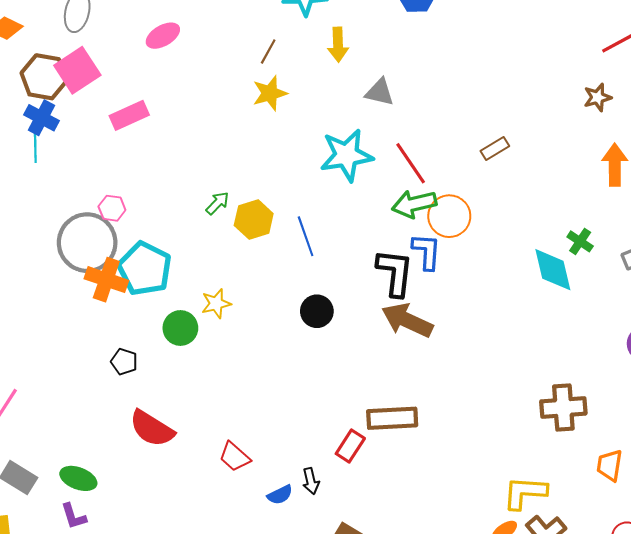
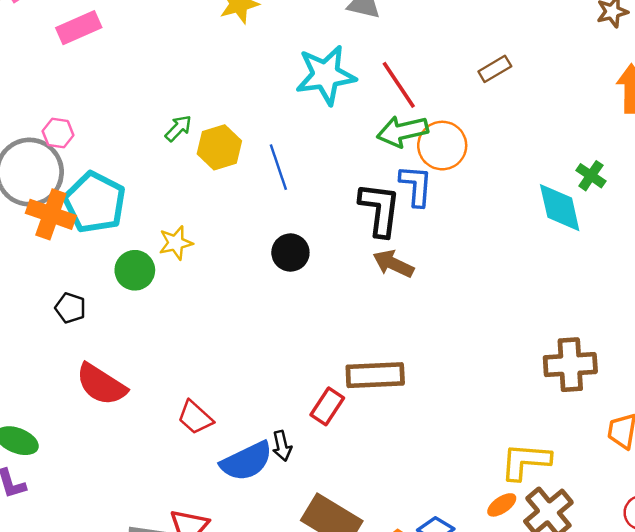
brown arrow: (407, 320) -> (393, 264), size x0.7
blue semicircle: (280, 495) -> (247, 461), size x1.8

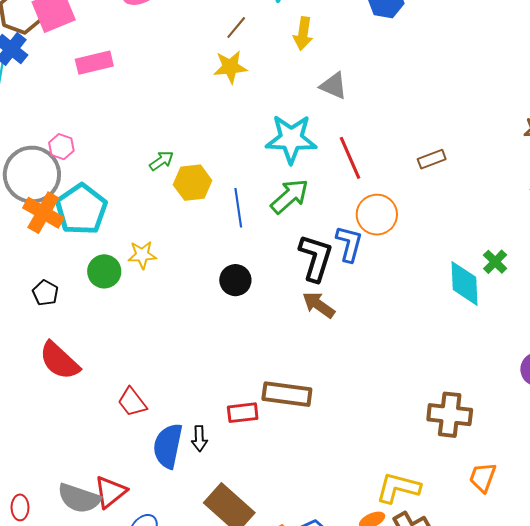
green arrow: (402, 131) -> (290, 196), moved, turned 141
red rectangle: (327, 406) -> (243, 413), turned 40
blue semicircle: (247, 461) -> (168, 446), turned 117

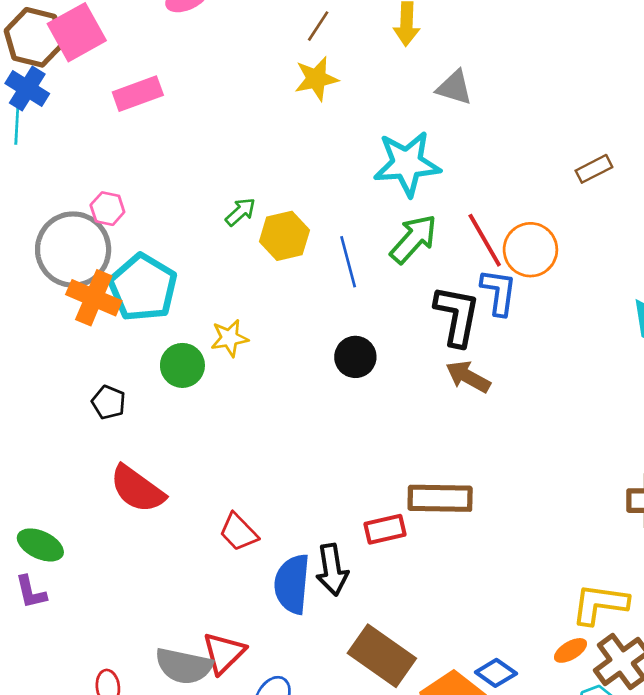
red line: (350, 158) -> (485, 240), moved
black arrow: (199, 439) -> (332, 570), size x1.5

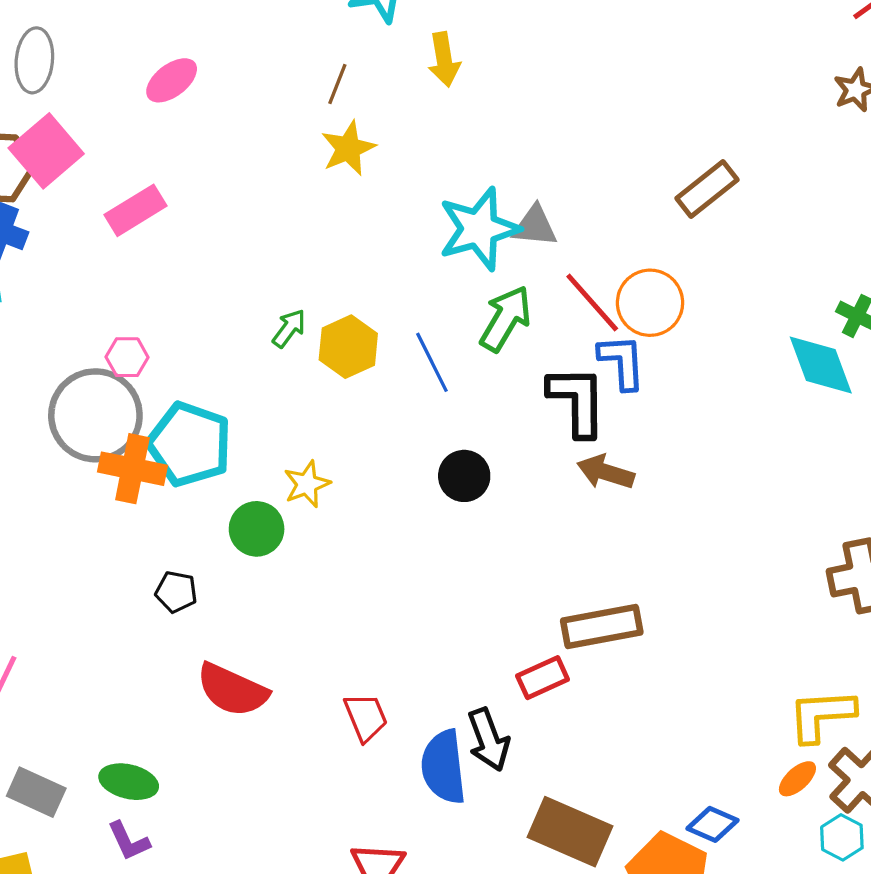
gray triangle: (454, 88) -> (535, 226), moved
brown rectangle: (594, 169) -> (707, 189), size x1.4
red trapezoid: (239, 532) -> (366, 717), turned -147

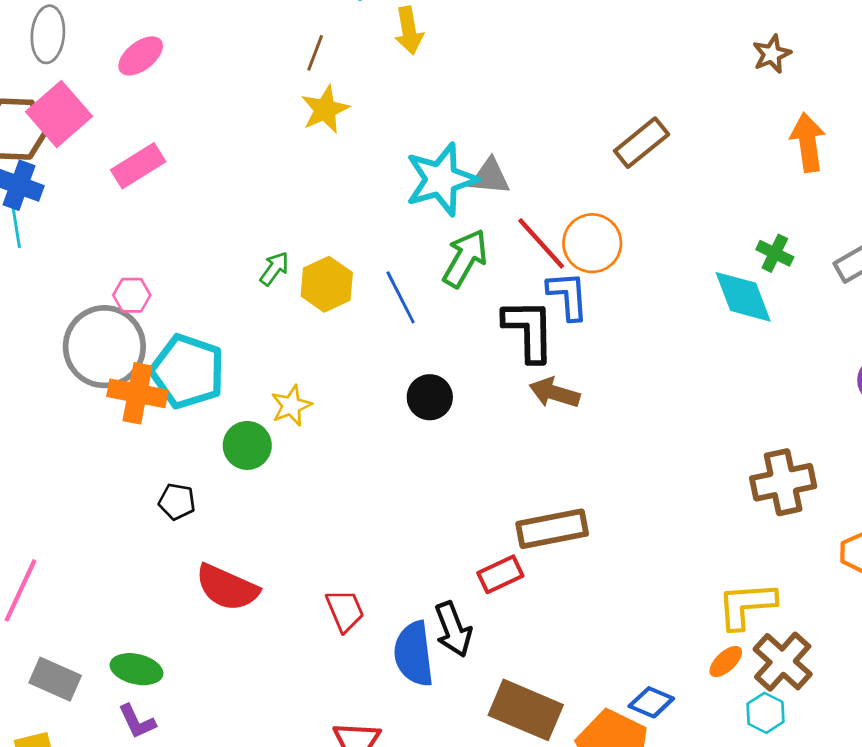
pink ellipse: (172, 80) -> (141, 56), moved

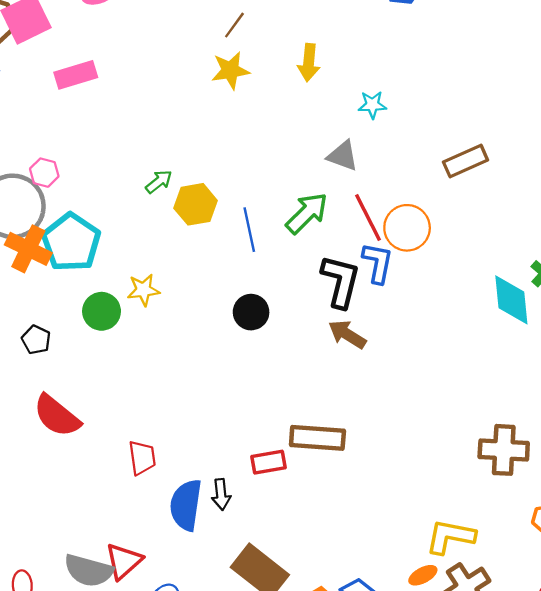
yellow arrow: (409, 30) -> (309, 63), moved
cyan star: (441, 179) -> (372, 105), moved, size x0.5
black arrow: (453, 629) -> (221, 494), size x0.7

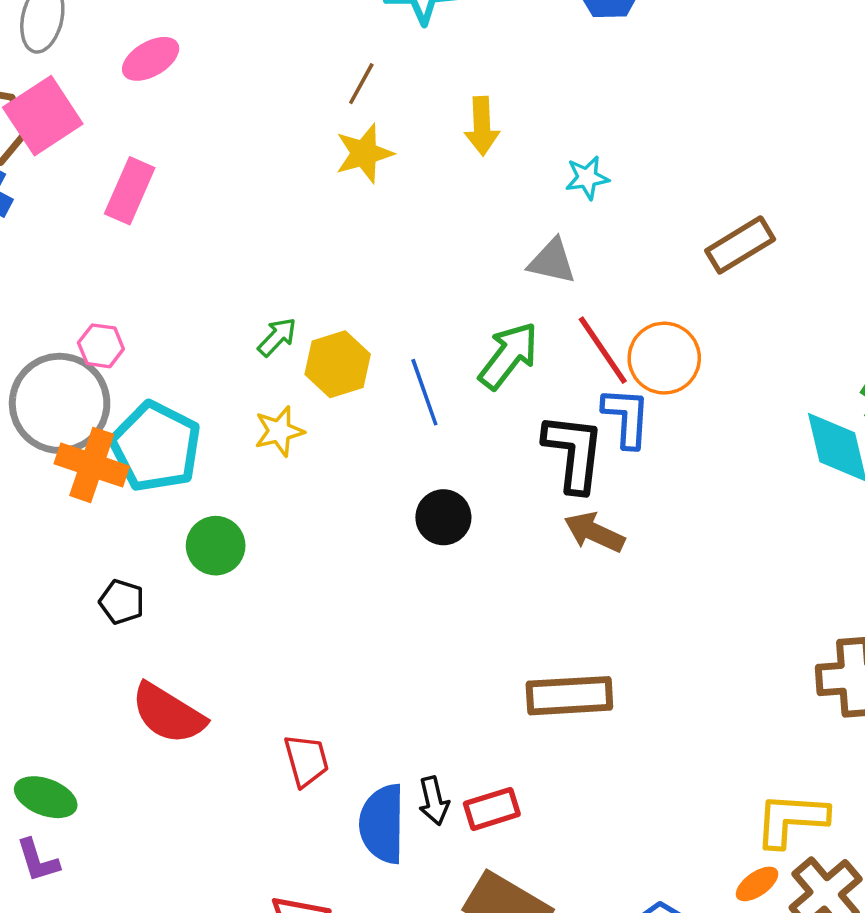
pink rectangle: (76, 75) -> (130, 191), turned -42
yellow star: (143, 290) -> (279, 431), moved
red rectangle: (269, 462) -> (492, 809), moved

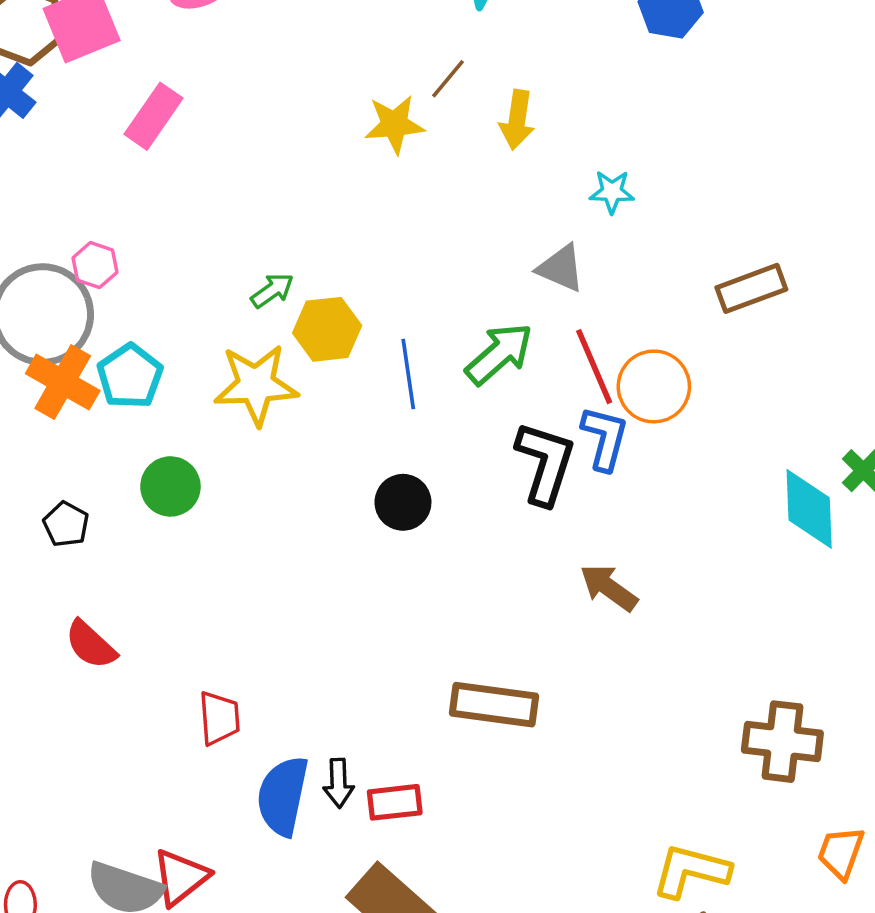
brown line: (361, 84) -> (448, 79), moved
yellow star: (279, 431) -> (256, 385), size x1.6
cyan pentagon: (156, 447) -> (130, 376), size x0.7
brown arrow: (594, 532) -> (609, 588), moved
red semicircle: (168, 714) -> (91, 645), size x0.7

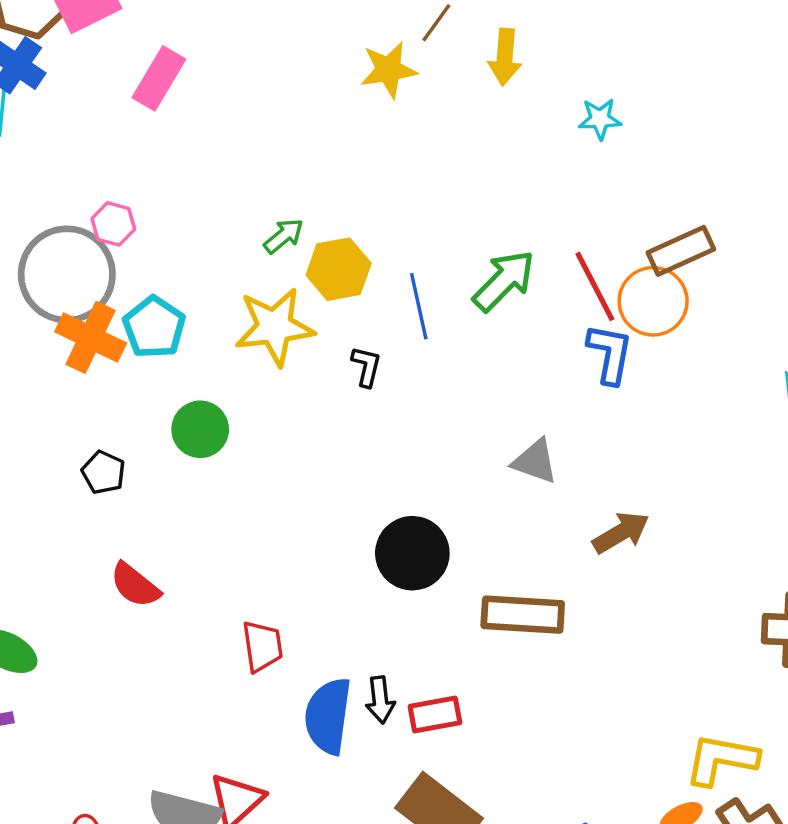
gray triangle: (561, 268) -> (535, 461), moved
brown rectangle: (751, 288) -> (681, 251), moved
black L-shape: (545, 463) -> (366, 366), moved, size x0.5
black circle: (403, 502) -> (412, 553), moved, size x1.4
brown arrow: (609, 588) -> (621, 533), moved, turned 118

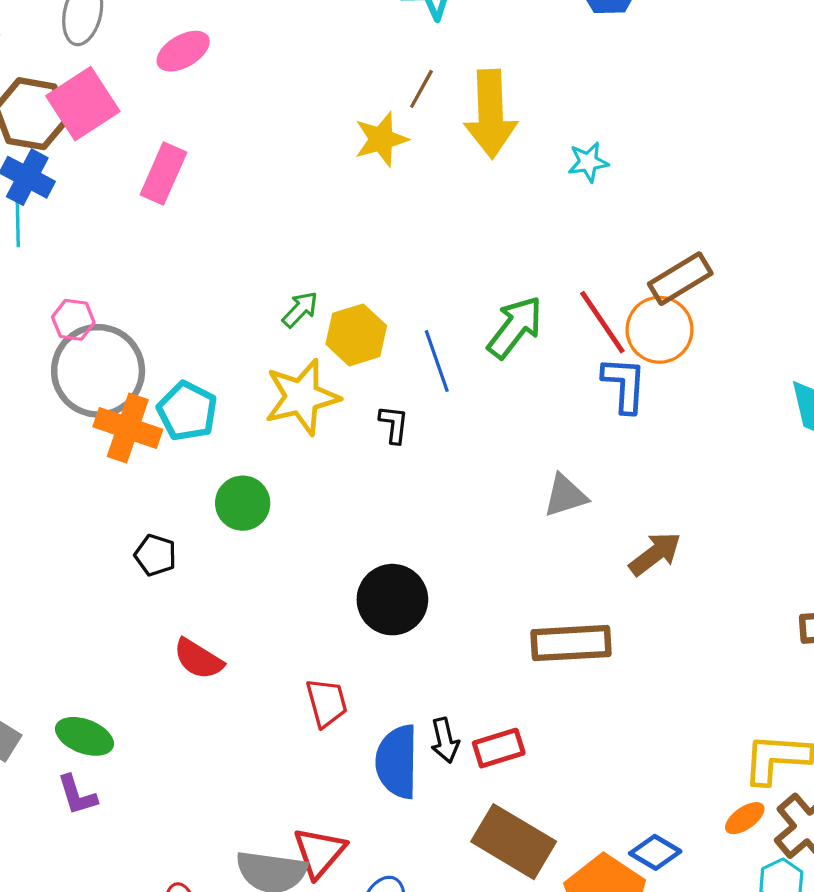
yellow arrow: (505, 57) -> (491, 114), size x1.6
pink hexagon: (113, 224) -> (73, 320), moved
gray triangle: (535, 461) -> (565, 496), turned -30
black circle: (412, 553) -> (392, 600), moved

